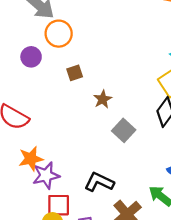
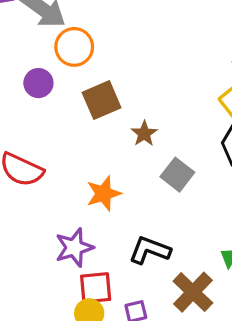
brown square: (75, 73) -> (102, 100), size x1.6
orange star: (31, 159) -> (104, 193), moved

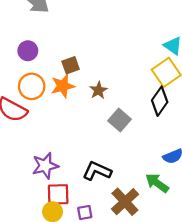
orange circle: (74, 47) -> (32, 86), moved
brown square: (102, 100) -> (71, 65), size x0.7
orange star: (104, 193) -> (63, 86), moved

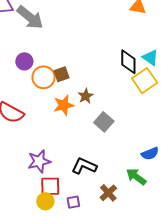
orange circle: (32, 86) -> (44, 77), moved
orange star: (63, 86) -> (64, 105), moved
black diamond: (160, 101) -> (128, 62), moved, turned -35
brown cross: (125, 202) -> (108, 193), size x0.7

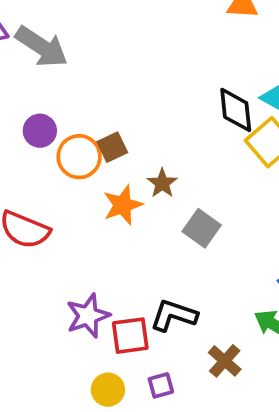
red square: (50, 186) -> (130, 336), moved

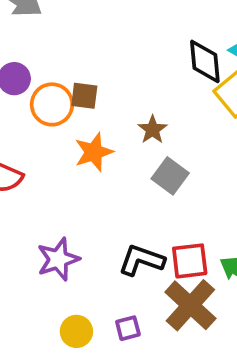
brown square: (112, 147) -> (84, 96), turned 32
brown star: (162, 183) -> (152, 130), moved
red square: (130, 336) -> (190, 261), moved
brown cross: (225, 361) -> (190, 305), size x1.6

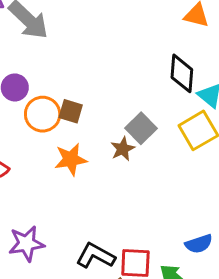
black diamond: (205, 61) -> (182, 73), moved
gray square: (170, 176) -> (141, 128), moved

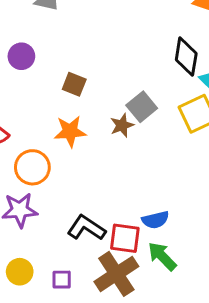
orange circle: (43, 114) -> (32, 167), moved
blue semicircle: (199, 244) -> (155, 220), moved

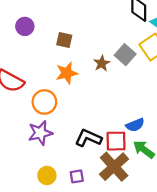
gray square: (142, 107) -> (125, 55), moved

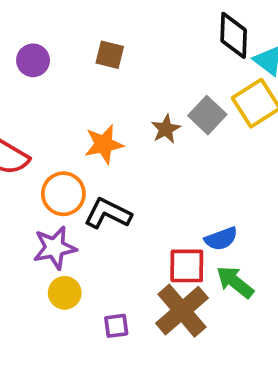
brown square: (64, 40) -> (110, 55), moved
black L-shape: (88, 138) -> (108, 214), moved
yellow circle: (47, 176) -> (65, 293), moved

